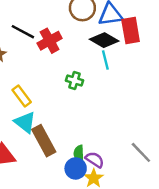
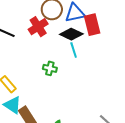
red cross: (50, 41) -> (38, 27), moved

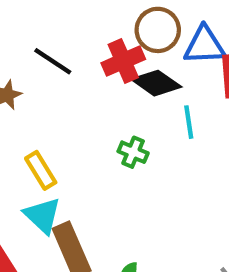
black diamond: (71, 34) -> (156, 83), moved

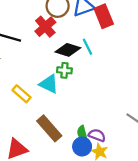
black diamond: (156, 83) -> (68, 50), moved
cyan triangle: (42, 215) -> (49, 84), moved

